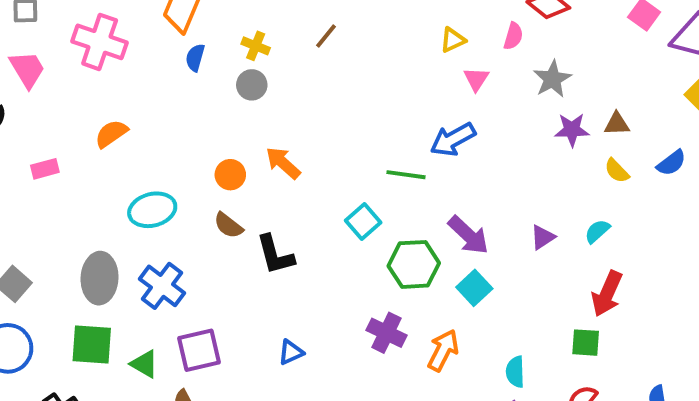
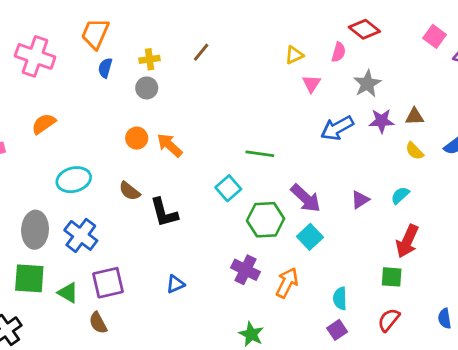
yellow cross: (256, 46) -> (150, 59), turned -30
blue arrow: (453, 140) -> (337, 128), moved
orange circle: (230, 175) -> (137, 138), moved

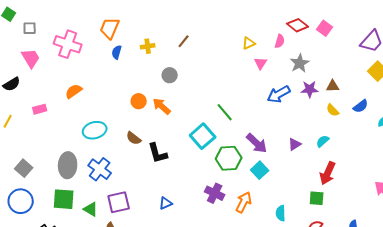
pink square: (435, 36) -> (325, 28), moved
gray circle: (147, 88) -> (170, 75), moved
green line: (260, 154) -> (225, 112), turned 42
cyan square: (228, 188) -> (203, 136), size x1.4

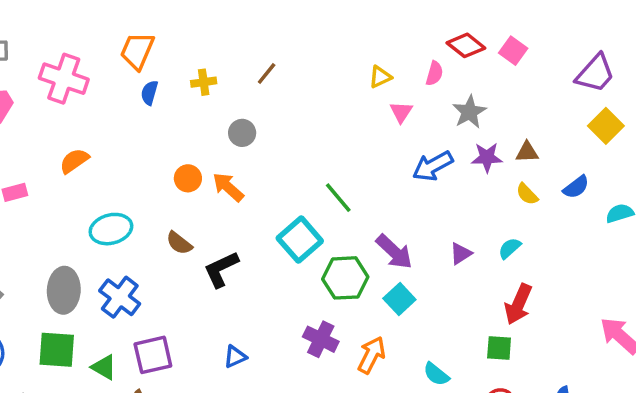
black L-shape: (158, 153) -> (221, 269), turned 80
cyan semicircle: (281, 213) -> (436, 374), turned -49

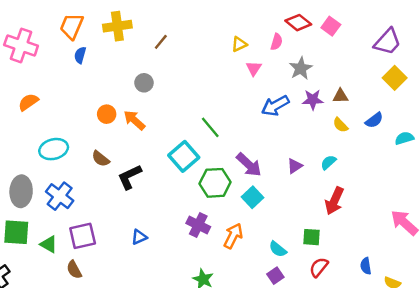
yellow cross: (204, 82) -> (117, 26), moved, size x1.6
green square: (499, 348) -> (312, 237), moved

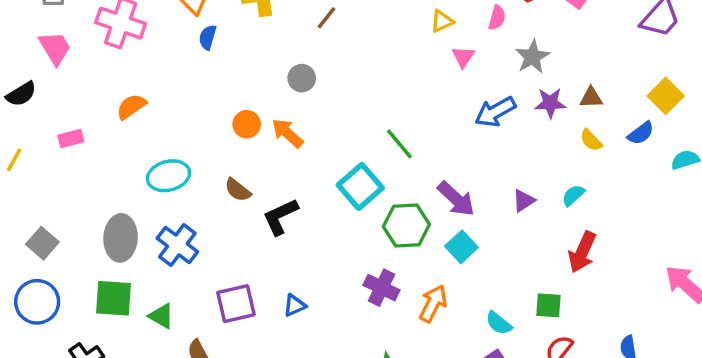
yellow square: (395, 78) -> (666, 96), moved
purple square: (83, 236) -> (236, 304), moved

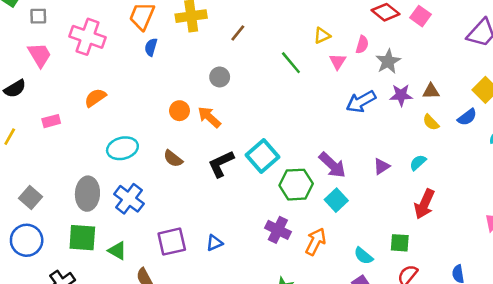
pink semicircle: (497, 18) -> (362, 45), moved
green line: (399, 144) -> (291, 63), moved
black L-shape: (280, 217) -> (221, 164), moved

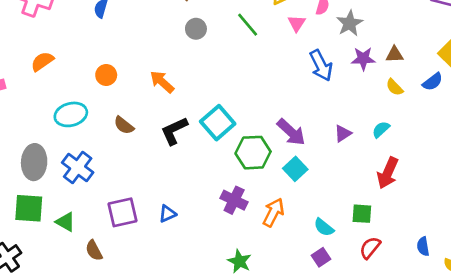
gray circle: (220, 77) -> (196, 29), moved
blue arrow: (361, 102) -> (321, 65), turned -88
orange circle: (179, 111) -> (106, 75), moved

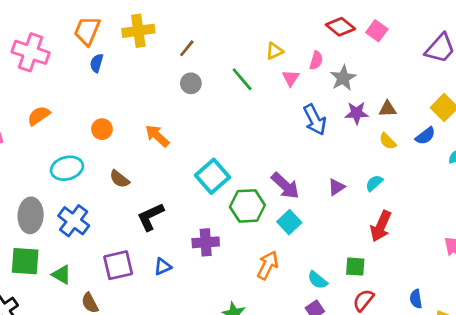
black L-shape: (174, 131) -> (150, 217), moved
purple cross: (234, 200) -> (206, 242), moved, turned -30

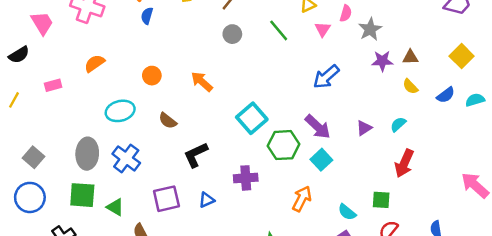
blue arrow: (315, 120) -> (326, 77), moved, turned 76
blue semicircle: (425, 136) -> (446, 95), moved

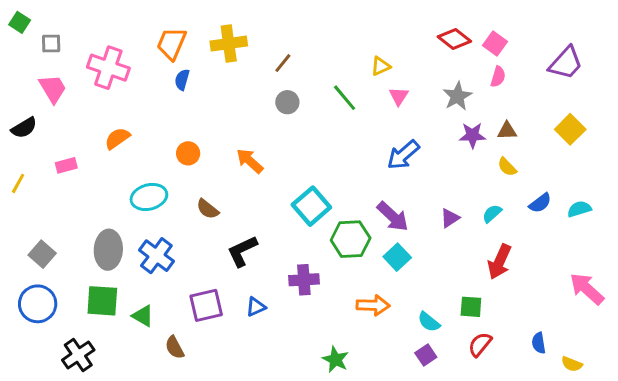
pink semicircle: (346, 13) -> (498, 77), moved
blue semicircle: (446, 95) -> (540, 203), moved
cyan semicircle: (475, 100) -> (579, 209), moved
orange arrow: (302, 199) -> (373, 305), turned 65

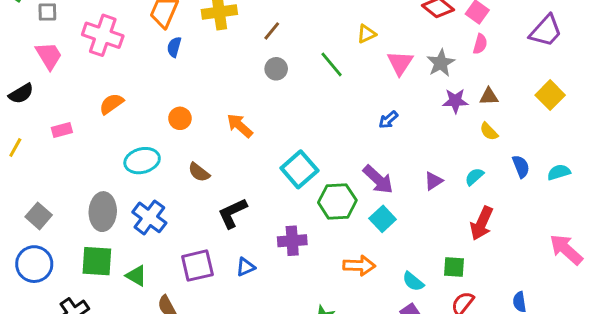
pink triangle: (399, 96) -> (400, 63), moved, size x1.4
blue arrow: (403, 155) -> (388, 120), size x0.6
blue semicircle: (540, 203) -> (521, 166), turned -75

